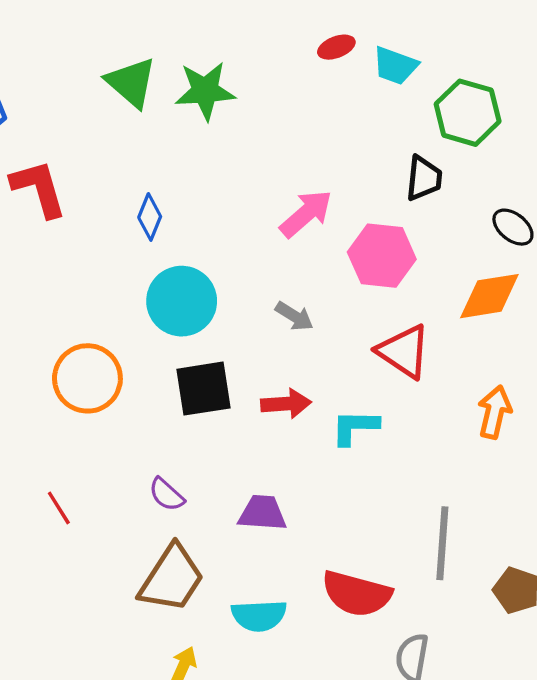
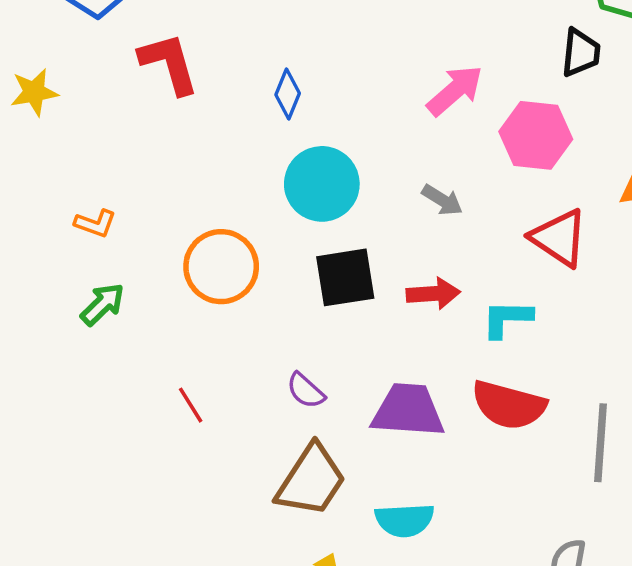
purple trapezoid: (262, 513) -> (408, 410), size x1.4
red semicircle: (357, 594) -> (509, 405), moved

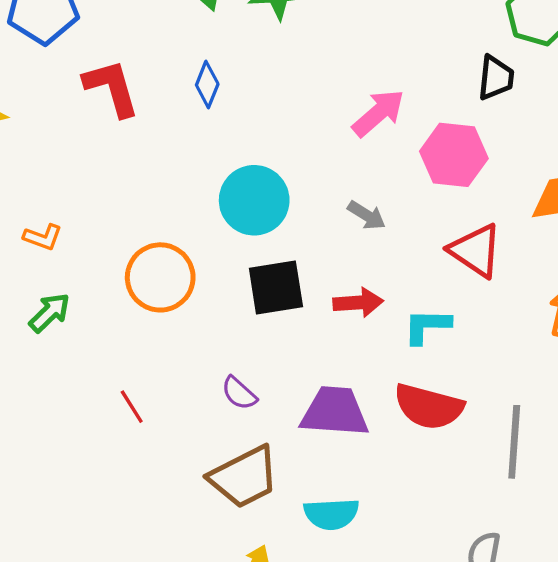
blue diamond: (288, 94) -> (207, 84), moved
brown trapezoid: (311, 481) -> (244, 477), turned 30

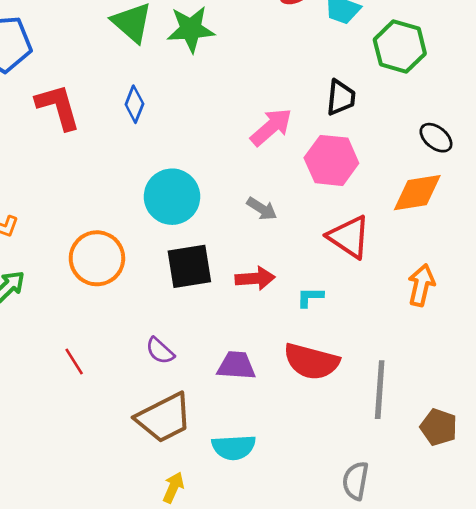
black trapezoid: (496, 78) -> (341, 97), moved
cyan L-shape: (427, 326) -> (310, 297), size x0.7
purple trapezoid: (335, 412) -> (236, 366), size x0.7

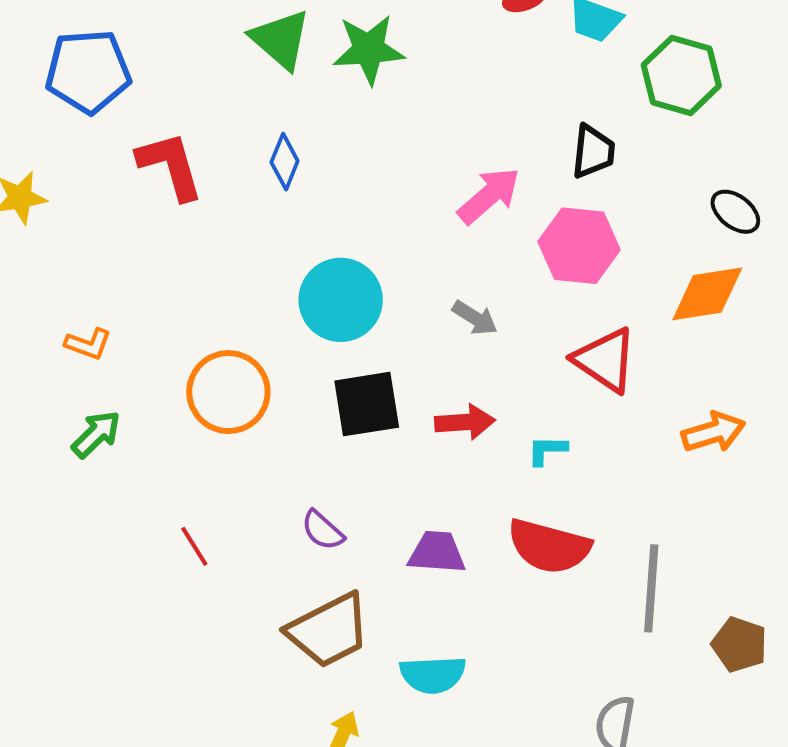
orange arrow: (421, 285) -> (713, 432), turned 60

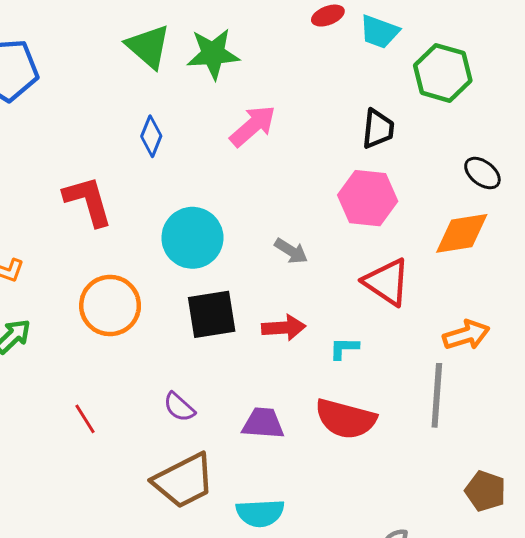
red L-shape: (170, 166) -> (88, 201), moved
pink arrow: (489, 196) -> (253, 126), moved
gray line: (651, 588) -> (437, 395), moved

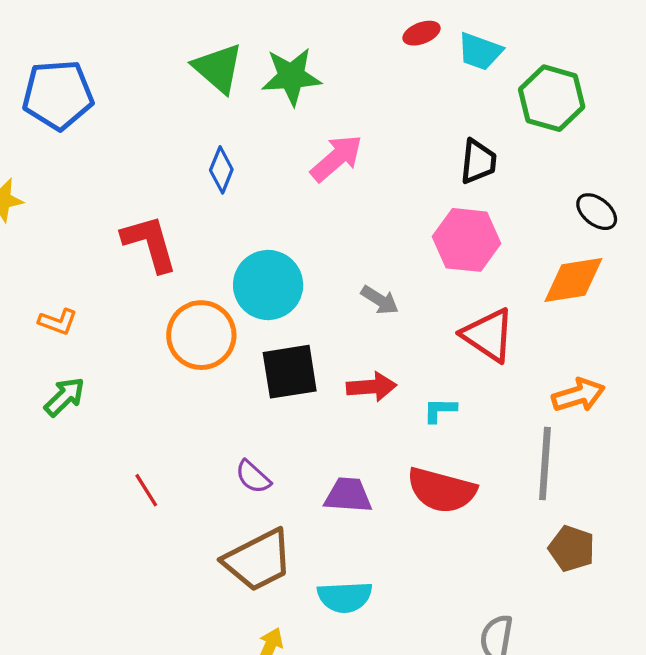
orange circle: (110, 306) -> (201, 335), moved
brown pentagon: (485, 491) -> (572, 549), moved

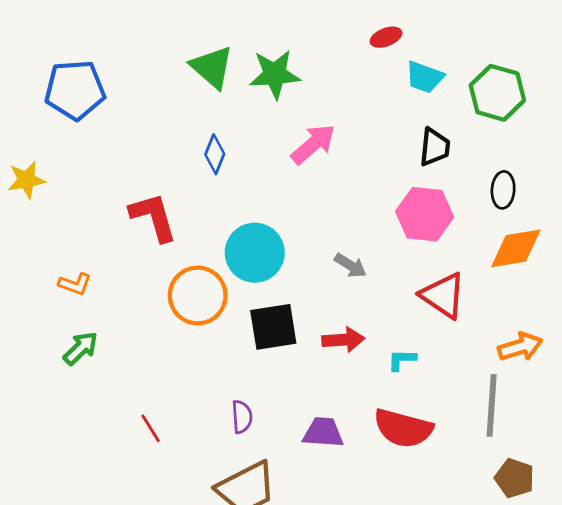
cyan trapezoid: (480, 51) -> (425, 77), moved
black ellipse: (597, 212) -> (503, 190), moved, turned 56
purple semicircle: (253, 477) -> (242, 417), turned -136

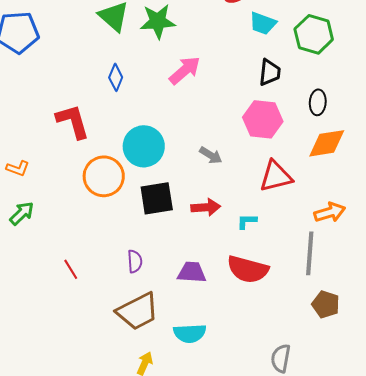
red triangle: (443, 295) -> (276, 176), turned -48

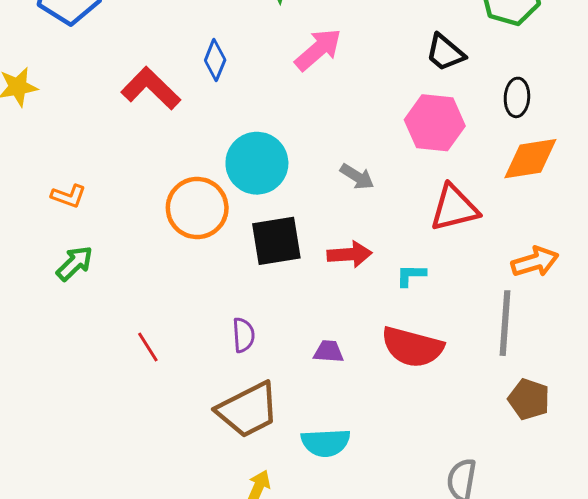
black trapezoid: (270, 72) -> (445, 53), turned 124
red L-shape: (73, 121) -> (151, 88), moved, turned -30
purple trapezoid: (192, 272) -> (329, 351), size x0.7

